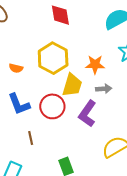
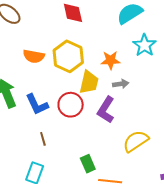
orange semicircle: (16, 68) -> (34, 56), moved, size x1.5
brown line: (31, 138) -> (43, 139), moved

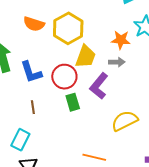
orange star: (111, 60) -> (121, 40), moved
green rectangle: (88, 164) -> (73, 102), moved

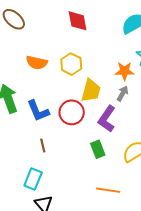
yellow hexagon: (68, 28) -> (71, 64), size x0.7
gray arrow: (117, 62) -> (123, 93), turned -56
green rectangle: (73, 102) -> (98, 149), moved

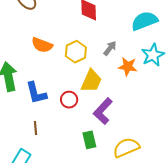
gray arrow: (123, 93) -> (110, 48), moved
red circle: (72, 112) -> (69, 100), size x0.7

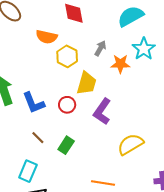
orange semicircle: (42, 45) -> (47, 37), moved
brown line: (36, 128) -> (38, 138), turned -32
green rectangle: (89, 140) -> (66, 145), moved, turned 54

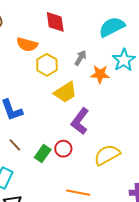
yellow trapezoid: (87, 83) -> (65, 92), turned 40
red circle: (67, 105) -> (63, 149), moved

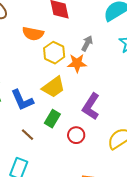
orange star: (100, 74) -> (77, 63), moved
yellow trapezoid: (65, 92) -> (53, 87), moved
green rectangle: (43, 154) -> (52, 119), moved

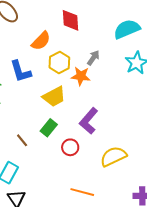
orange semicircle: (33, 34) -> (41, 41), turned -65
blue L-shape: (22, 100) -> (21, 71), moved

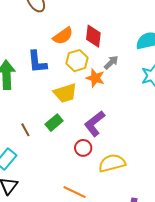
red diamond: (71, 20) -> (93, 36), moved
red circle: (70, 147) -> (83, 148), moved

